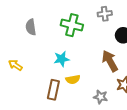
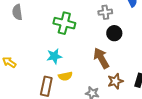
gray cross: (105, 14) -> (105, 12), moved
gray semicircle: (31, 27) -> (17, 12), moved

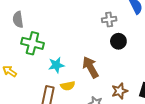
green cross: (64, 23) -> (32, 43), moved
brown arrow: (101, 58) -> (90, 67), moved

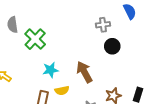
green cross: (32, 43) -> (35, 39), moved, turned 30

